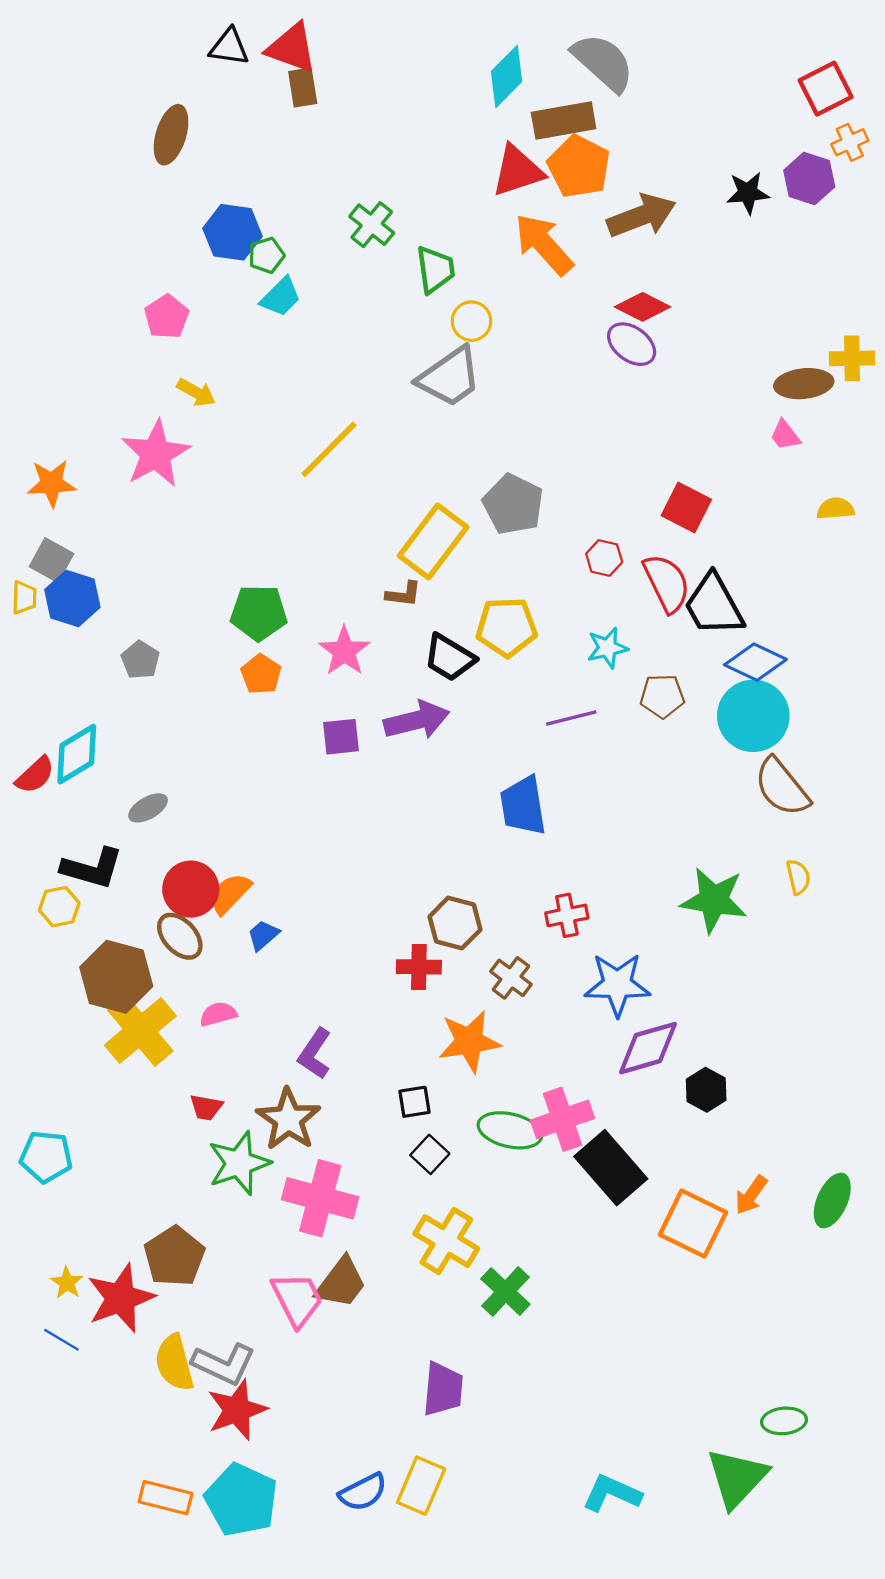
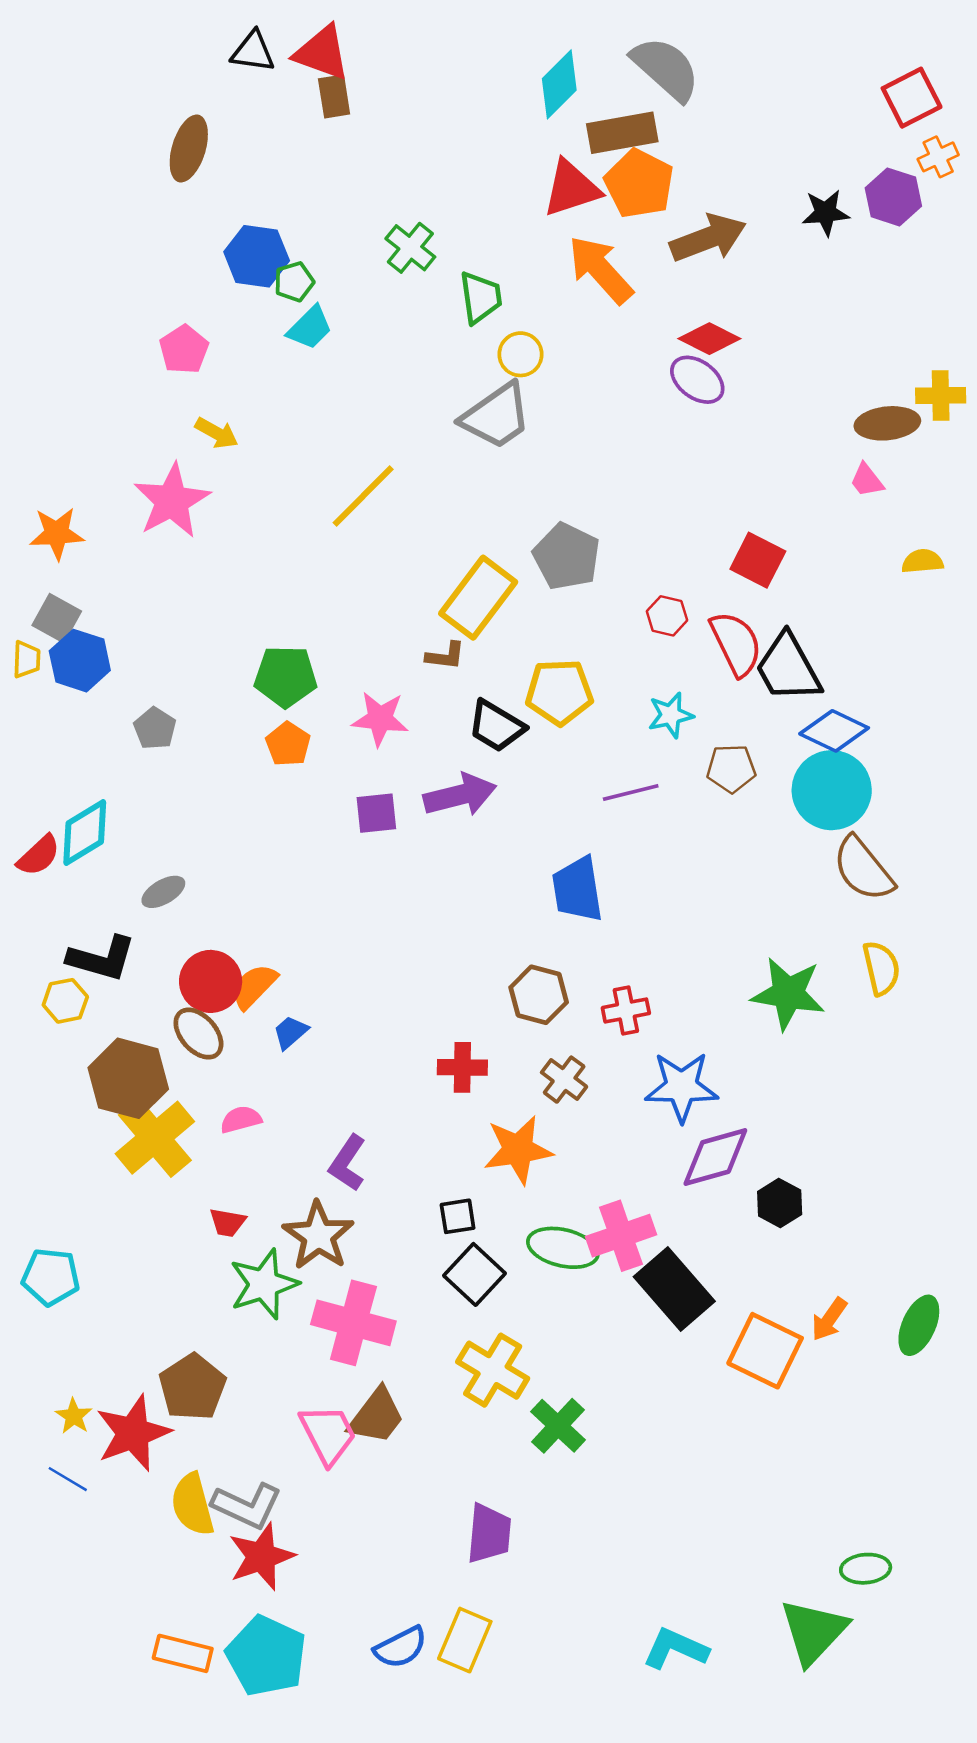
pink star: (344, 651) -> (380, 719), turned -30
yellow semicircle: (798, 877) -> (881, 968), size x1.4
brown hexagon: (455, 923) -> (539, 995), moved
black square: (430, 1154) -> (475, 1274), size x1.4

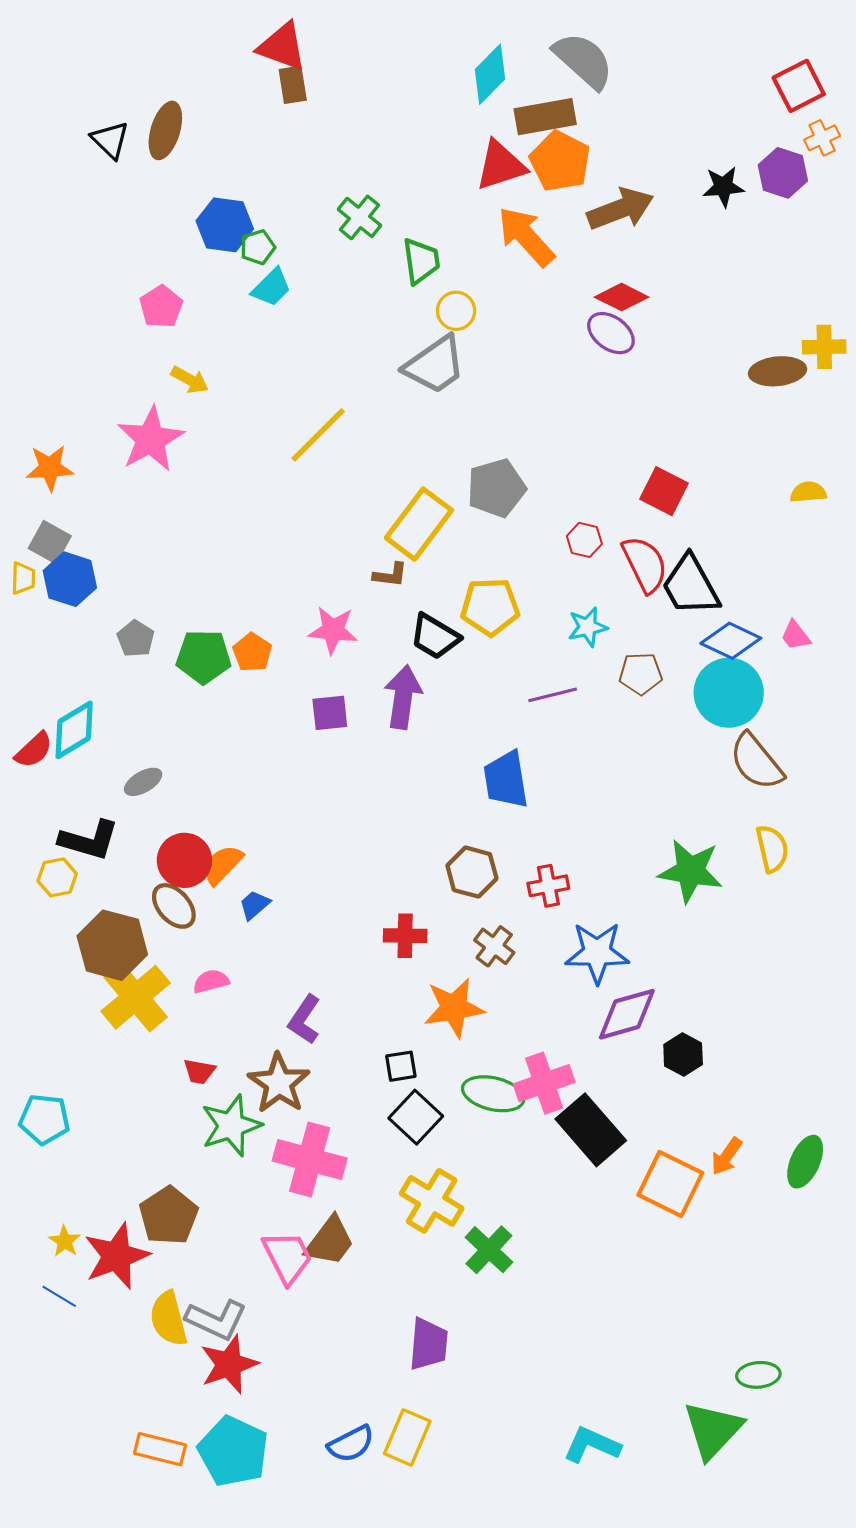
black triangle: (253, 52) -> (110, 140), moved, turned 36
pink trapezoid: (867, 480) -> (796, 635), moved
gray pentagon: (567, 557) -> (496, 488), turned 30
green pentagon: (286, 676) -> (204, 657), moved
purple arrow: (460, 795) -> (403, 697), turned -68

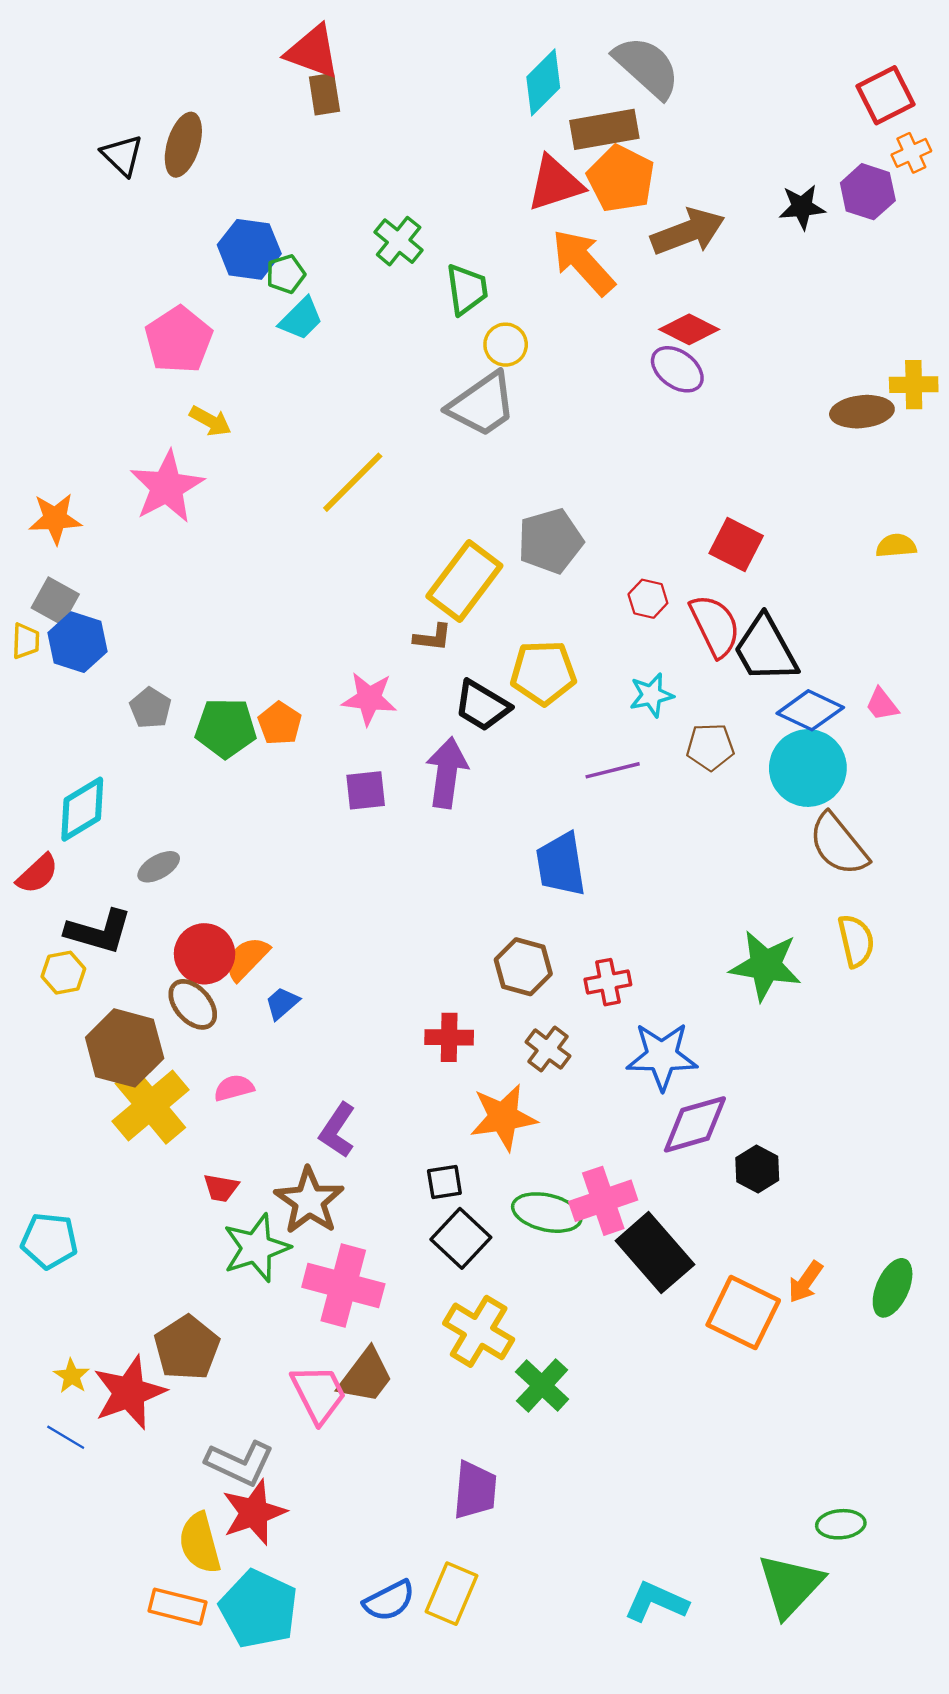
pink pentagon: (161, 307) -> (179, 340), size x1.4
red semicircle: (34, 750) -> (38, 874), moved
yellow semicircle: (169, 1319) -> (200, 1543), moved

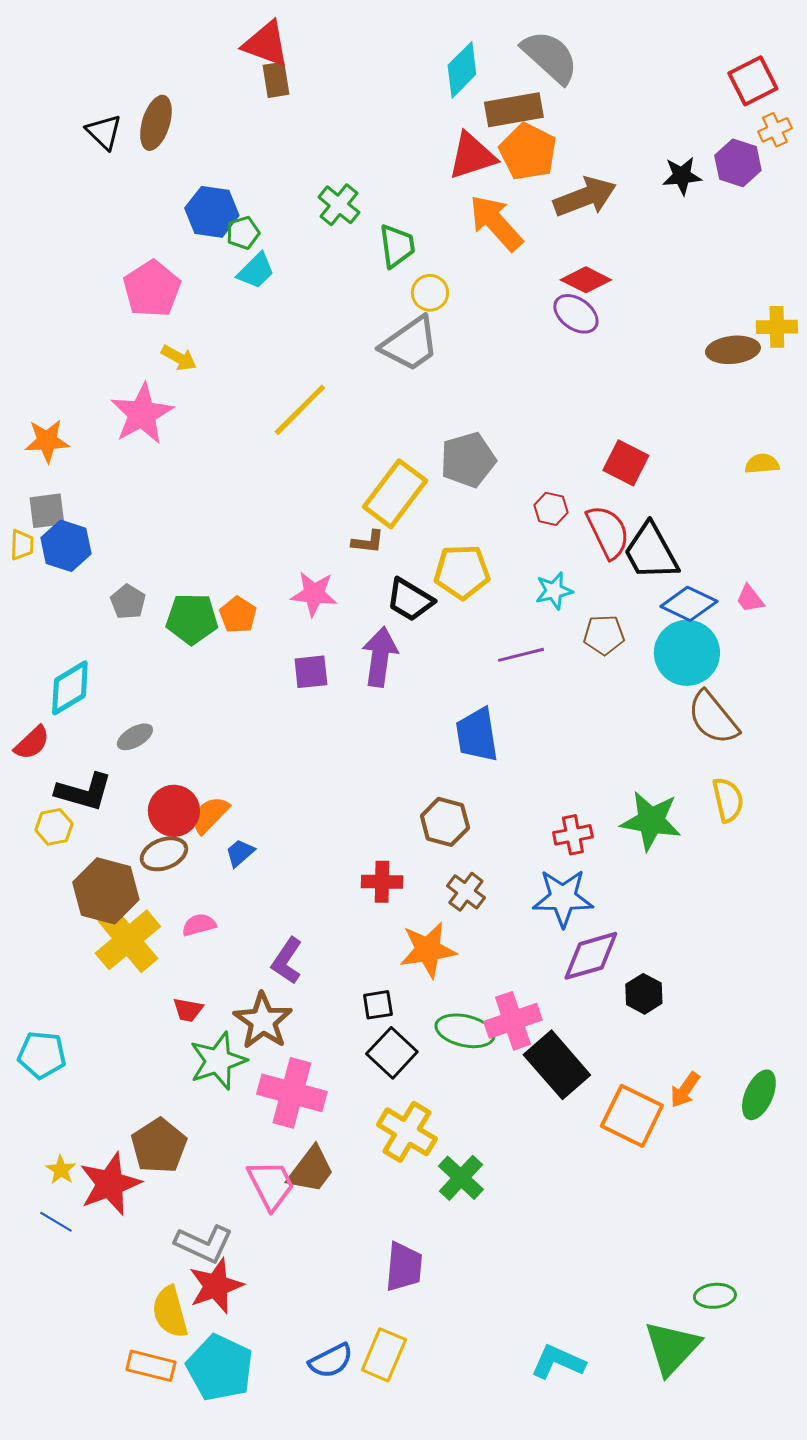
gray square: (55, 601) -> (47, 511), turned -36
red cross: (608, 982) -> (573, 835), moved
brown ellipse: (193, 1004) -> (164, 854), turned -69

